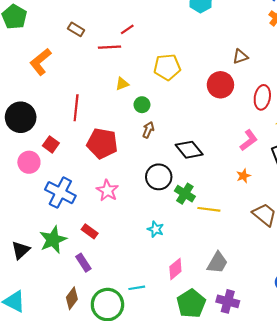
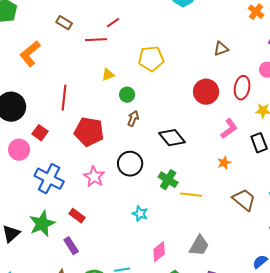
red circle: (220, 85) -> (206, 92), moved
black circle: (159, 177) -> (130, 164), moved

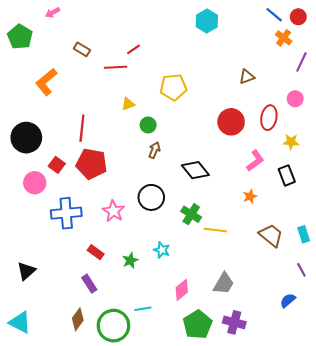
red pentagon: (89, 132) -> (91, 164), moved
blue cross: (49, 179) -> (66, 213), turned -32
green star: (42, 224) -> (130, 260), moved, size x0.6

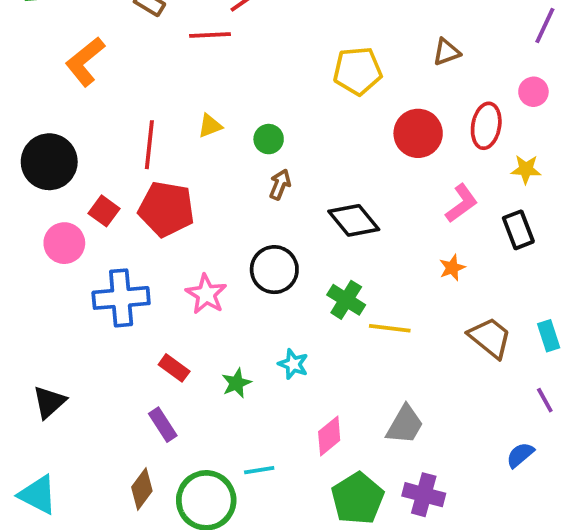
yellow pentagon: (173, 87) -> (358, 71), moved
yellow triangle: (128, 104) -> (210, 126), moved

